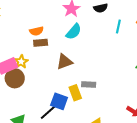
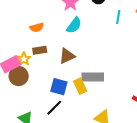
brown rectangle: (41, 43) -> (40, 50), moved
gray rectangle: (89, 84) -> (93, 77), size x1.5
blue square: (59, 101) -> (59, 87), moved

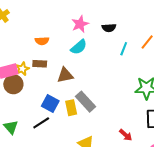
gray rectangle: (93, 77) -> (86, 102), turned 35

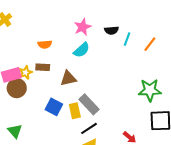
cyan line: (124, 49) -> (127, 39), moved
black line: (41, 123) -> (89, 128), moved

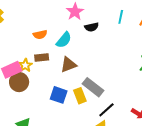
black semicircle: (111, 30) -> (92, 27), moved
cyan semicircle: (82, 50) -> (64, 40), moved
black line: (89, 128) -> (106, 110), moved

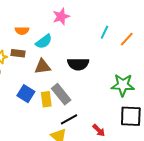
black semicircle: (92, 27) -> (78, 64), moved, size x1.5

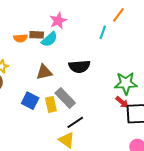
orange line: (127, 39) -> (118, 15), moved
cyan semicircle: (44, 41) -> (49, 39), moved
brown rectangle: (18, 53) -> (37, 35), moved
red arrow: (99, 130) -> (122, 102), moved

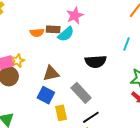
cyan line: (103, 32) -> (127, 44), moved
brown triangle: (44, 72) -> (51, 73), moved
yellow rectangle: (51, 104) -> (61, 113), moved

